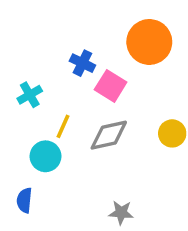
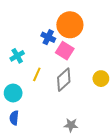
orange circle: (149, 42) -> (70, 25), moved
gray diamond: (109, 135) -> (64, 80), turned -30
cyan circle: (46, 156) -> (13, 93), moved

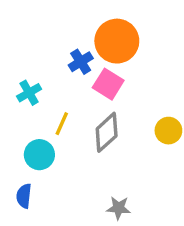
blue cross: (48, 37) -> (81, 62), turned 32
cyan circle: (13, 93) -> (39, 155), moved

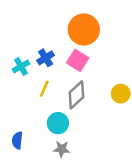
blue cross: (81, 62) -> (46, 58), moved
cyan circle: (39, 155) -> (58, 123), moved
gray star: (119, 208) -> (62, 149), moved

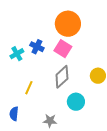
blue cross: (46, 58) -> (37, 47), turned -32
yellow line: (44, 89) -> (29, 88), moved
cyan circle: (58, 123) -> (76, 102), moved

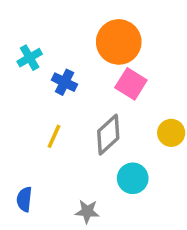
pink square: (63, 49) -> (131, 84), moved
cyan cross: (17, 54) -> (30, 58), moved
yellow line: (29, 88) -> (54, 136), moved

